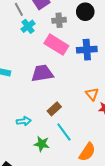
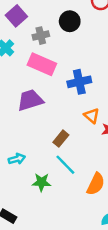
blue cross: (87, 50) -> (79, 82), moved
brown rectangle: (54, 109) -> (61, 139), moved

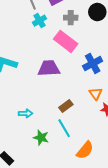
blue cross: (79, 82) -> (93, 63), turned -30

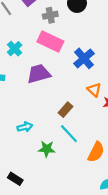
cyan cross: (40, 21) -> (15, 49), moved

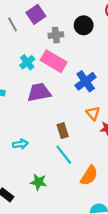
cyan cross: (15, 49) -> (27, 62), moved
brown rectangle: (66, 110) -> (63, 131), turned -64
green star: (47, 149) -> (38, 182), moved

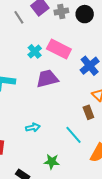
gray cross: (56, 35) -> (61, 11), moved
brown rectangle: (63, 131) -> (88, 112), moved

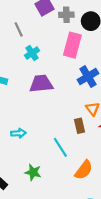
gray line: (19, 17) -> (19, 29), moved
pink rectangle: (59, 49) -> (72, 45), moved, turned 70

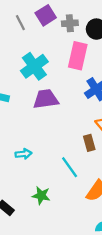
gray line: (19, 29) -> (20, 23), moved
cyan cross: (32, 53) -> (34, 66), size x1.6

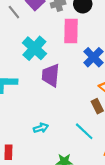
purple trapezoid: (46, 99) -> (51, 75), turned -65

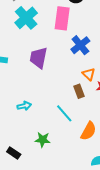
cyan cross: (34, 48) -> (26, 18), moved

